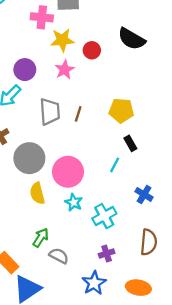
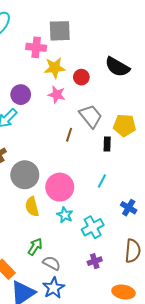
pink star: (65, 70) -> (57, 95), turned -30
yellow pentagon: (121, 110) -> (125, 125), moved
gray trapezoid: (50, 112) -> (91, 116), moved, turned -35
black rectangle: (130, 143) -> (107, 144), moved, turned 32
blue star: (94, 283) -> (54, 288), moved

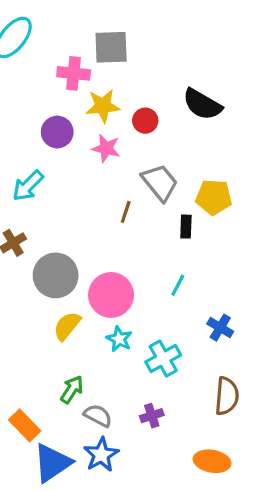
purple circle: (21, 95) -> (57, 132), moved
yellow semicircle: (32, 207) -> (67, 326), turned 54
purple cross: (95, 261) -> (152, 416), moved

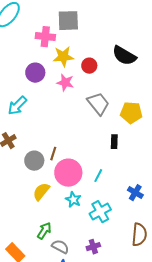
brown line: (126, 212) -> (53, 154), moved
black rectangle: (186, 227) -> (114, 142), moved
gray circle: (56, 275) -> (34, 161), size x0.7
cyan line: (178, 285) -> (98, 176), moved

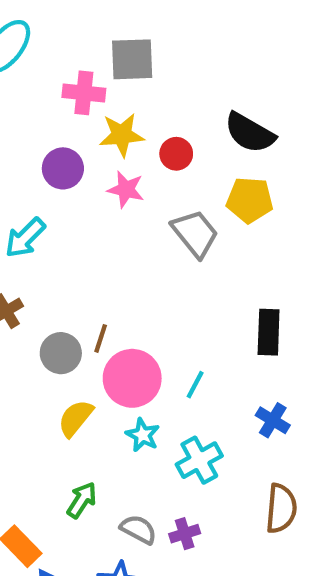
yellow pentagon: (131, 113) -> (250, 200), moved
black rectangle: (114, 142) -> (269, 332), moved, size x1.5
gray semicircle: (60, 247) -> (138, 529), moved

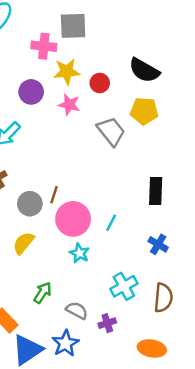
yellow semicircle: (75, 418) -> (23, 243), moved
cyan cross: (199, 460) -> (124, 286), moved
purple cross: (185, 534) -> (107, 323), moved

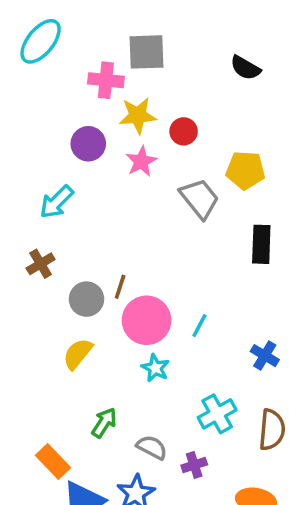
black semicircle: (144, 70) -> (245, 68), moved, size x0.7
pink star: (69, 105) -> (141, 161), turned 30
black rectangle: (156, 191) -> (261, 244), moved

